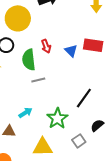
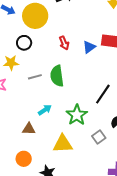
blue triangle: (71, 51) -> (89, 47), turned 40
green semicircle: (29, 60) -> (57, 76), moved
gray line: (38, 80) -> (35, 77), moved

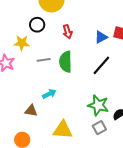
red arrow: (64, 43) -> (67, 32), moved
black line: (103, 94) -> (101, 65), moved
green star: (77, 115) -> (98, 105), moved, turned -30

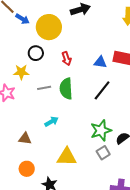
blue triangle: (101, 37) -> (100, 62), turned 40
green star: (98, 105) -> (101, 130), turned -30
brown triangle: (31, 111) -> (25, 139), moved

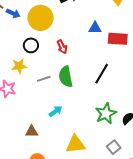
blue triangle: (100, 62) -> (95, 28), moved
gray square: (103, 153) -> (114, 147), moved

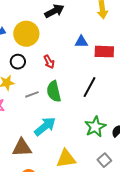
cyan arrow: (56, 111) -> (45, 126), size x1.6
brown triangle: (32, 132) -> (22, 148), size x1.5

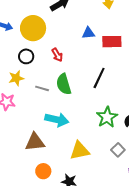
gray line: (32, 94) -> (42, 88), turned 40
cyan arrow: (45, 126) -> (57, 120), turned 55

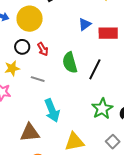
blue triangle: (88, 33) -> (85, 24), turned -32
red arrow: (57, 55) -> (43, 49), moved
green semicircle: (64, 84) -> (70, 63), moved
cyan arrow: (57, 120) -> (52, 110), turned 55

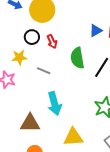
blue triangle: (85, 24) -> (96, 30), moved

